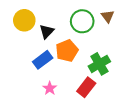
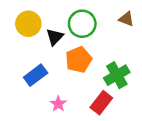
brown triangle: (108, 16) -> (126, 19), turned -32
green circle: (82, 21) -> (82, 24), moved
blue rectangle: (43, 60) -> (36, 75), moved

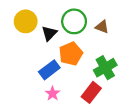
brown triangle: (126, 19) -> (102, 27), moved
blue rectangle: (36, 75) -> (49, 70), moved

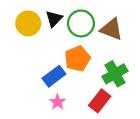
brown triangle: (102, 27) -> (111, 29), size x1.5
black triangle: (49, 33) -> (54, 19), moved

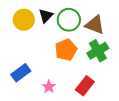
green cross: (115, 74) -> (98, 51), moved
blue rectangle: (54, 76) -> (21, 73), moved

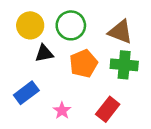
black triangle: (46, 16) -> (44, 53), moved, turned 35
green circle: (69, 20) -> (71, 25), moved
green cross: (98, 51) -> (124, 65), turned 35

